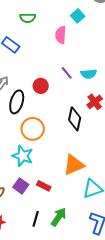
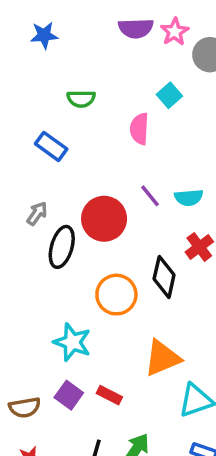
red circle: (41, 86) -> (104, 219), size x1.6
orange circle: (33, 129) -> (116, 295), moved

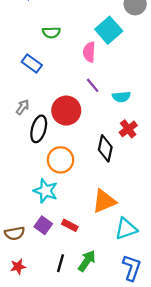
cyan square: (169, 95) -> (109, 30), size x1.6
purple line: (150, 196) -> (93, 85), moved
orange circle: (116, 295) -> (60, 160), moved

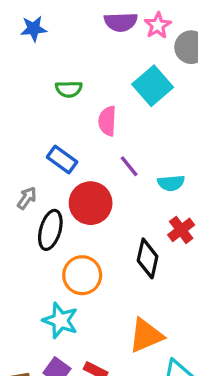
pink semicircle: (89, 52) -> (107, 121), moved
blue rectangle: (32, 63) -> (62, 160), moved

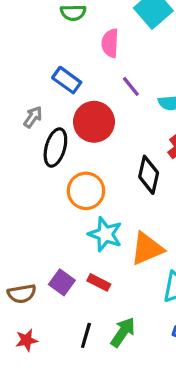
cyan star: (60, 320) -> (105, 234), moved

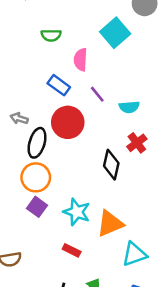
blue rectangle: (67, 80) -> (59, 85), moved
gray arrow: (33, 117) -> (19, 118), turned -108
orange circle: (86, 191) -> (36, 177), moved
purple square: (62, 282) -> (37, 207), moved

